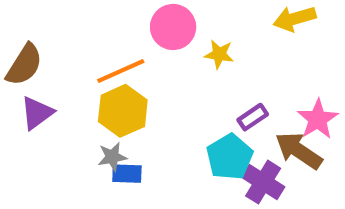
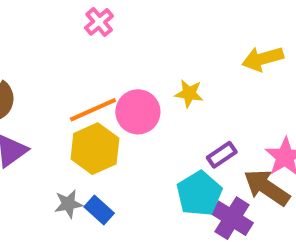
pink circle: (173, 27) -> (138, 112), moved
gray star: (112, 157) -> (68, 204), moved
blue rectangle: (127, 174) -> (99, 210), turned 40

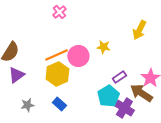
yellow arrow: (263, 59) -> (139, 30), turned -48
gray star: (68, 204) -> (27, 105), moved

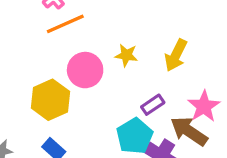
yellow arrow: (139, 30) -> (176, 55), moved
orange line: (56, 55) -> (65, 24), moved

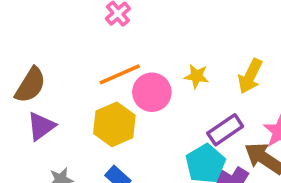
orange line: (65, 24) -> (120, 74), moved
purple rectangle: (153, 105) -> (225, 130), size x1.4

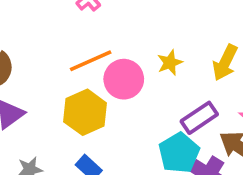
yellow star: (197, 76) -> (170, 63), turned -30

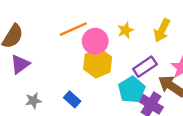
yellow hexagon: (85, 112) -> (98, 63), moved

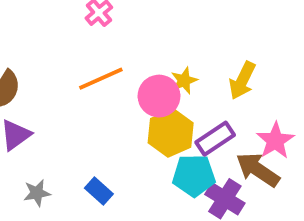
pink circle: (95, 41) -> (159, 96), moved
yellow hexagon: (98, 63) -> (171, 133), moved
cyan pentagon: (132, 90) -> (194, 175), turned 30

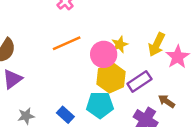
pink star: (275, 141) -> (178, 57), moved
brown arrow: (258, 170) -> (167, 101), size x0.6
cyan pentagon: (194, 175) -> (100, 105), moved

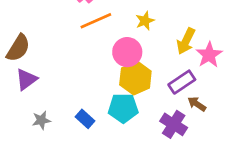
orange line: (67, 43) -> (96, 21), moved
yellow star: (120, 44) -> (145, 21), moved
purple rectangle: (139, 81) -> (182, 82), moved

